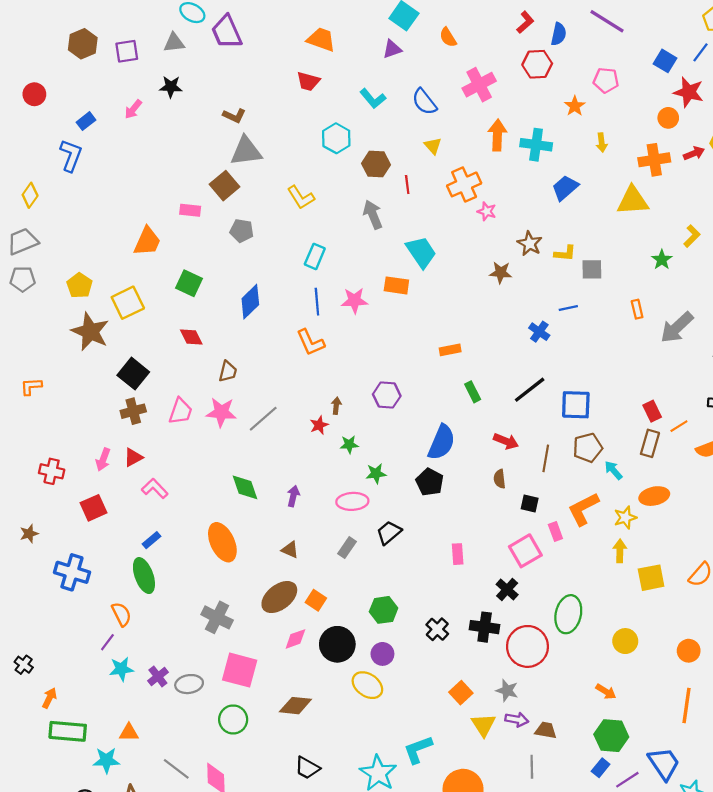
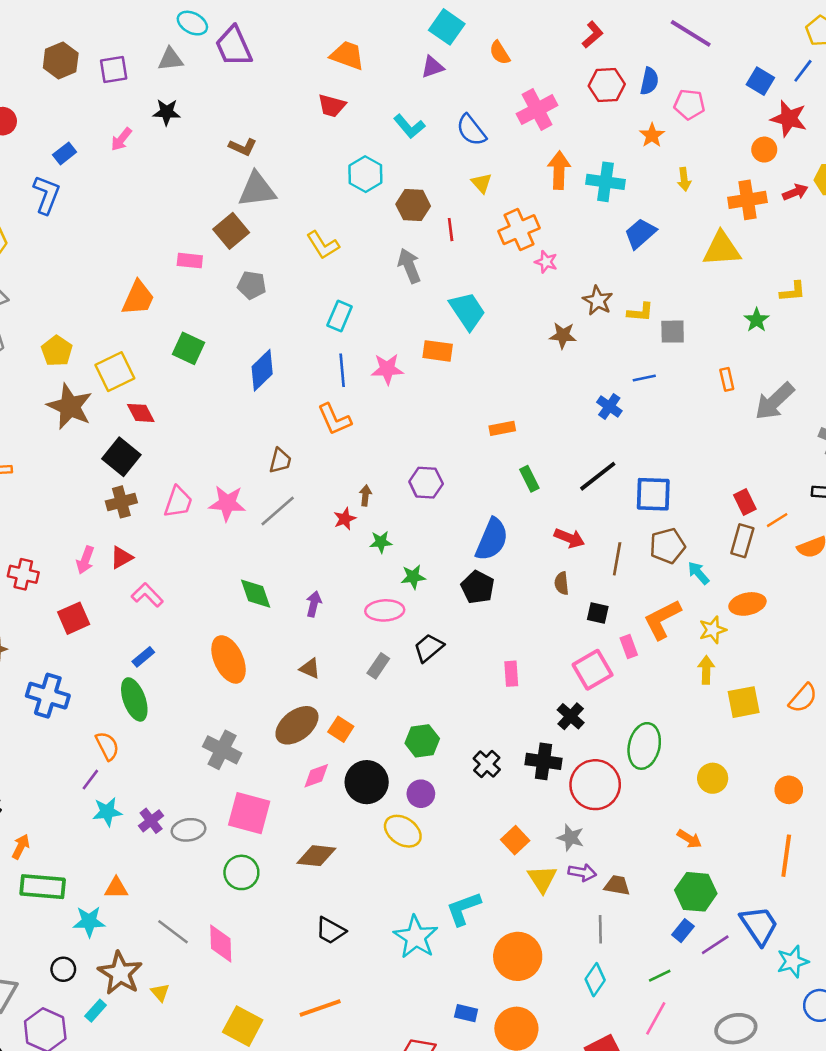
blue semicircle: (559, 34) -> (649, 81), moved
yellow L-shape: (692, 236) -> (793, 292), turned 40
red diamond: (191, 337) -> (141, 413), moved
brown trapezoid: (228, 371) -> (280, 461), moved

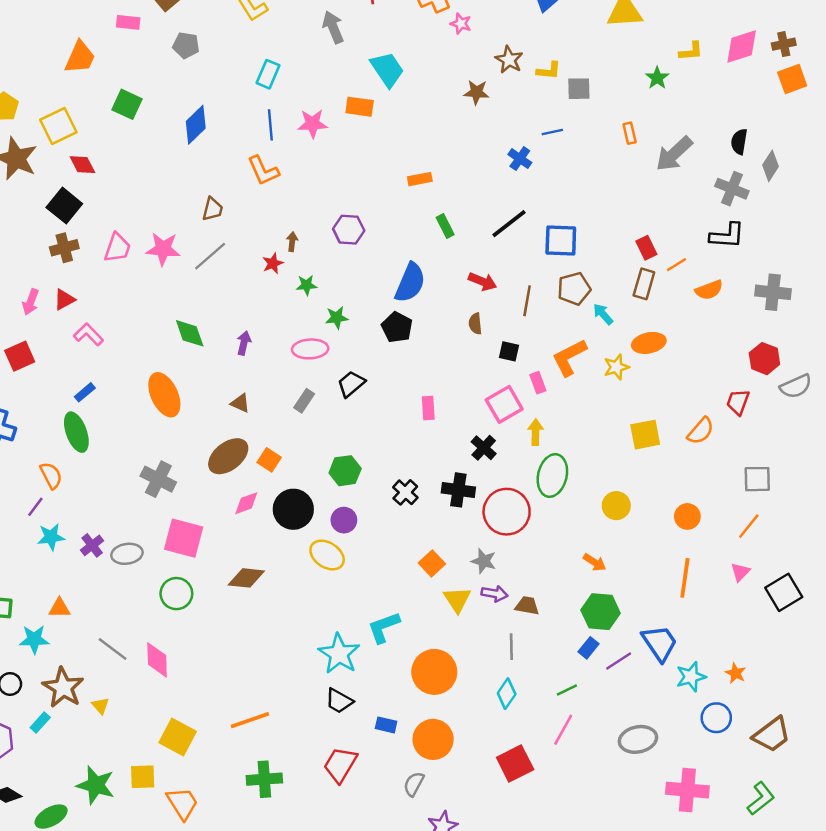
yellow arrow: (706, 670) -> (536, 432), moved
black trapezoid: (331, 931) -> (339, 701), moved

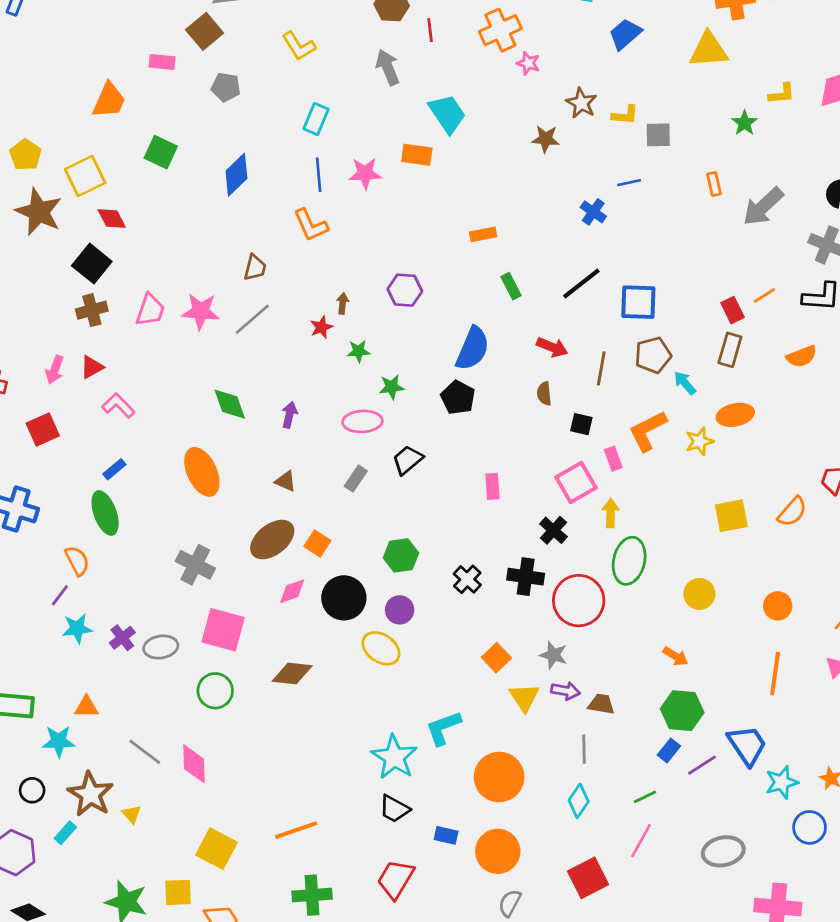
orange line: (677, 265) -> (764, 295), moved
gray semicircle: (414, 784) -> (510, 903), moved

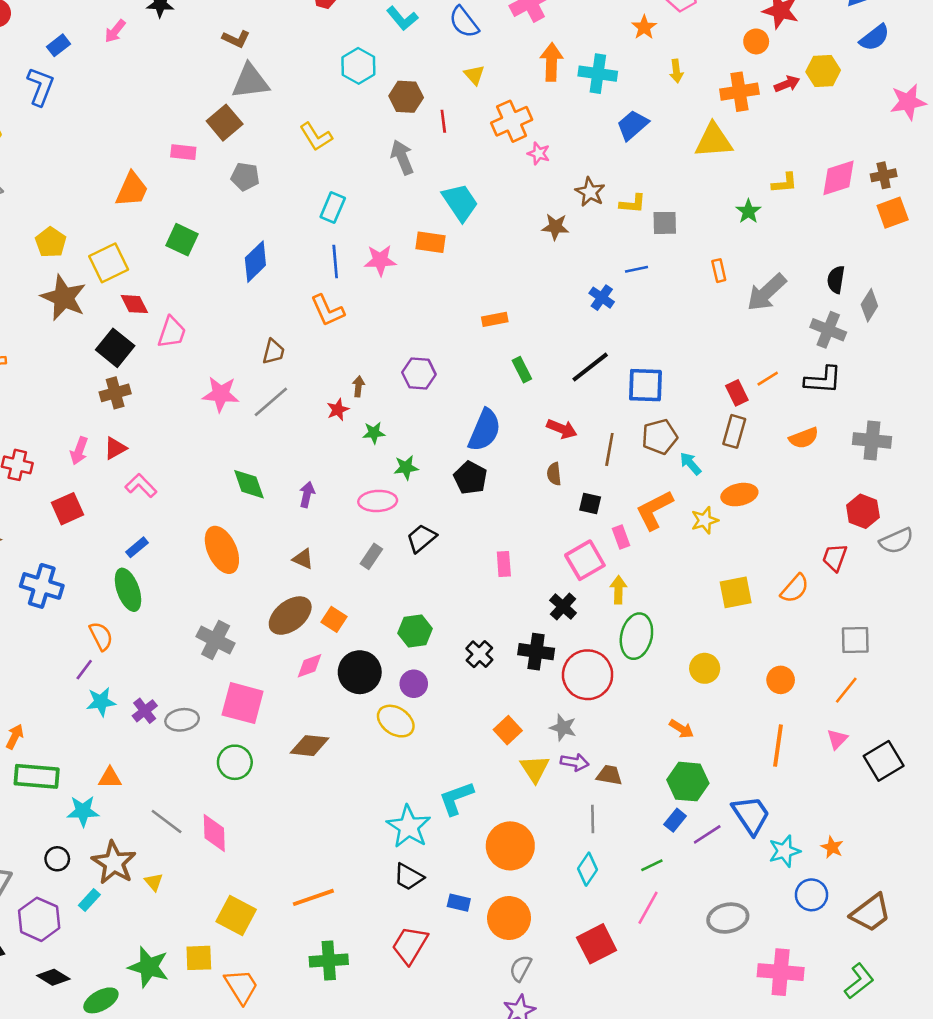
pink trapezoid: (150, 310) -> (172, 332), moved

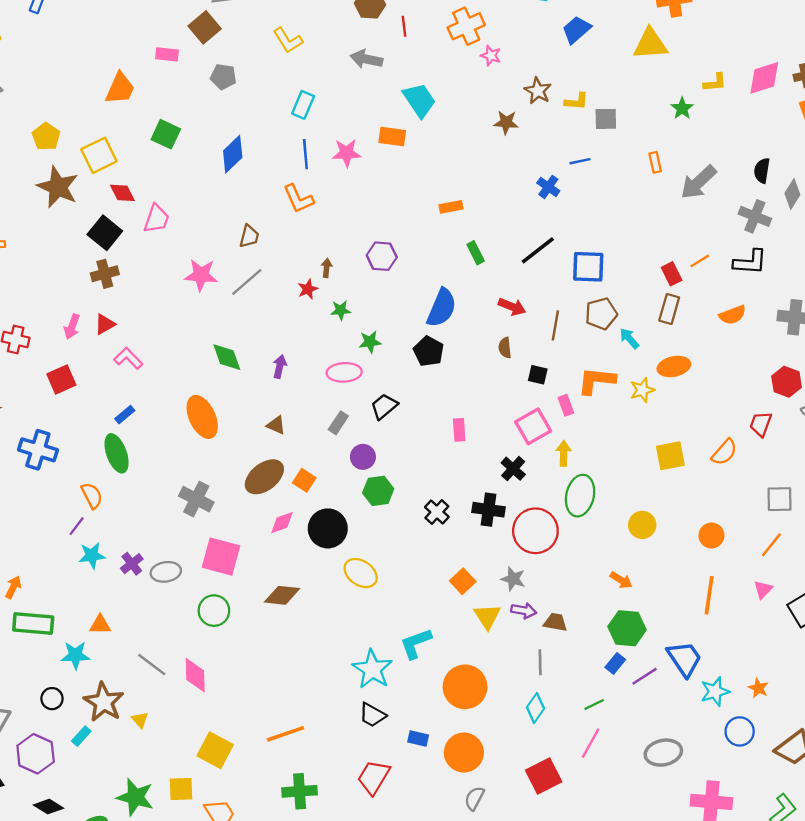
gray arrow: (402, 157) -> (366, 59), turned -56
orange L-shape: (654, 510) -> (596, 381), turned 33
purple circle: (414, 684) -> (363, 457), moved

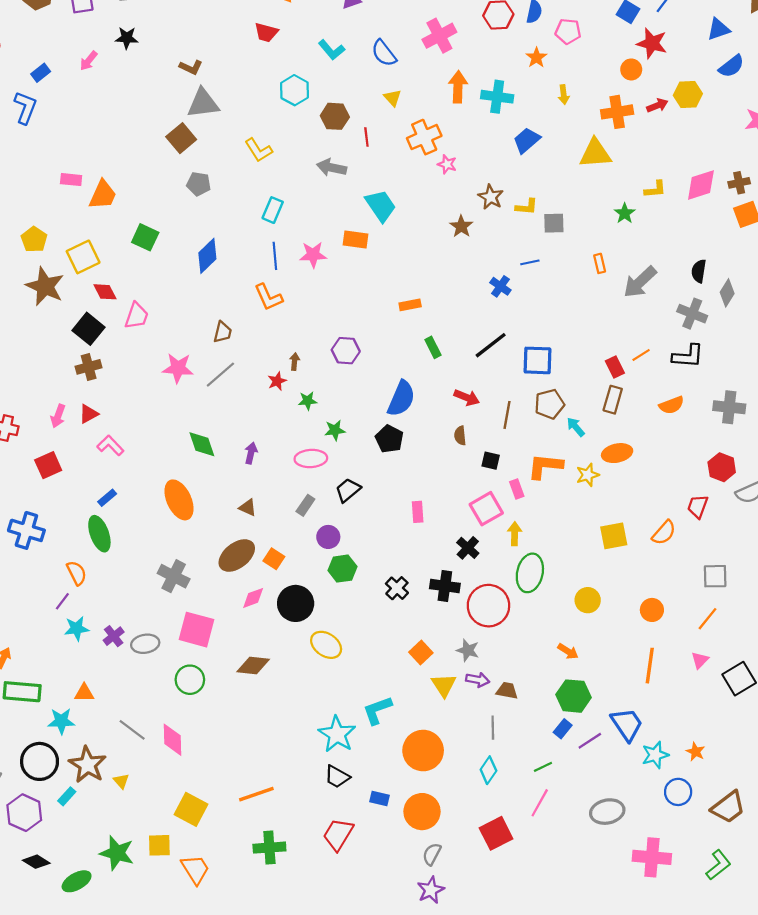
pink rectangle: (167, 54) -> (71, 180), moved
brown star: (506, 122) -> (461, 226), turned 30
black circle: (52, 699) -> (40, 761), size x1.8

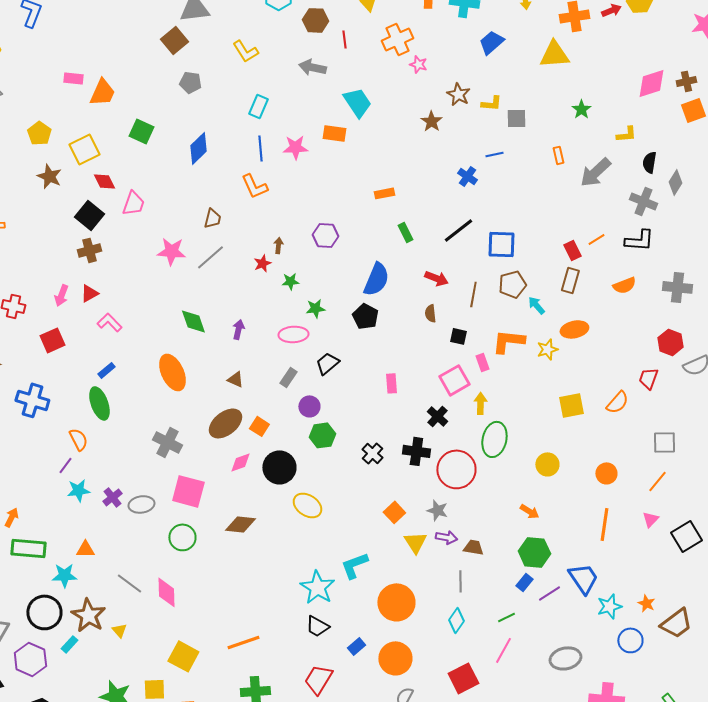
yellow L-shape: (655, 189) -> (626, 134), moved
brown star: (45, 286) -> (49, 176), size x0.7
blue rectangle: (380, 798) -> (356, 646), turned -54
brown trapezoid: (728, 807) -> (676, 623), moved

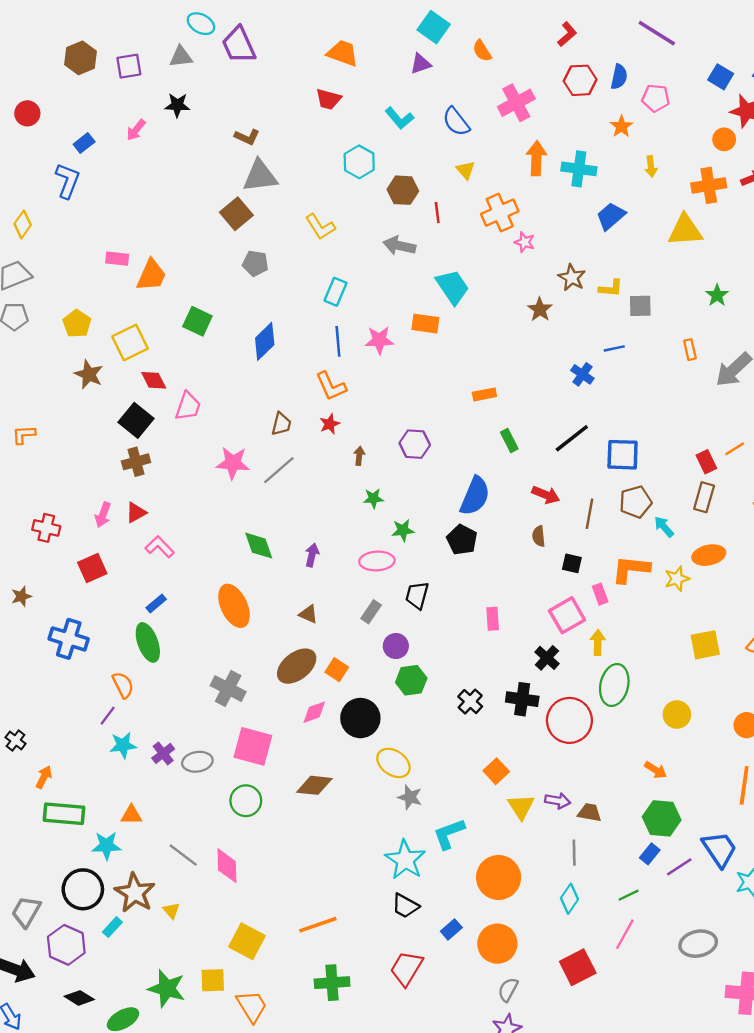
red star: (262, 263) -> (330, 424), moved
black trapezoid: (327, 363) -> (417, 595), turned -35
gray star: (437, 510) -> (410, 797), moved

